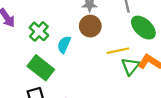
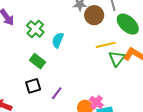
brown circle: (90, 26) -> (94, 15), moved
green rectangle: (41, 68) -> (38, 61), size x0.7

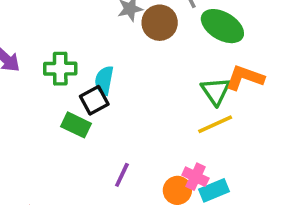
green cross: (35, 29) -> (60, 69), turned -30
yellow line: (106, 45) -> (215, 124), moved
black square: (33, 86) -> (94, 100), moved

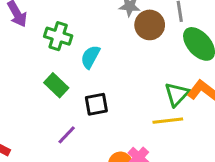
black square: (94, 100) -> (96, 104), moved
purple line: (122, 175) -> (67, 135), moved

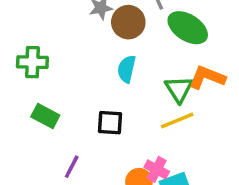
cyan semicircle: (90, 57) -> (127, 69), moved
black square: (96, 104) -> (110, 123), moved, turned 30

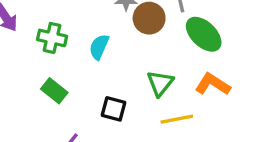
cyan semicircle: (127, 69) -> (99, 47), moved
green triangle: (179, 89) -> (160, 83), moved

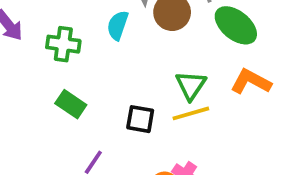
cyan semicircle: (99, 47) -> (118, 25), moved
yellow line: (177, 119) -> (191, 113), moved

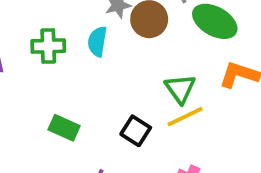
green cross: (63, 44) -> (48, 46), moved
black square: (140, 119) -> (136, 131), turned 32

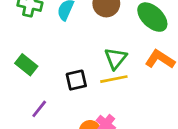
black square: (136, 131) -> (76, 80), turned 30

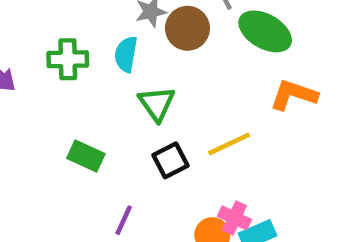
green triangle: (116, 58) -> (157, 104), moved

